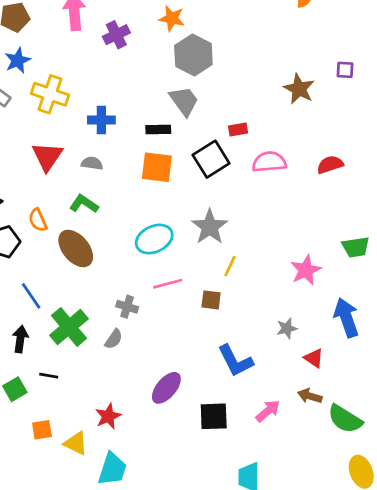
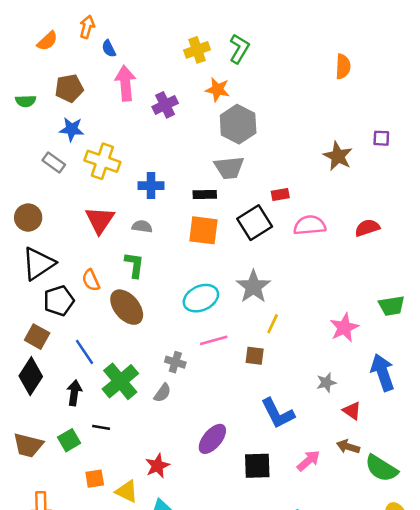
blue star: (18, 60) -> (72, 129), turned 30
gray trapezoid: (184, 101) -> (229, 168), turned 120
green L-shape: (84, 204) -> (134, 265), turned 64

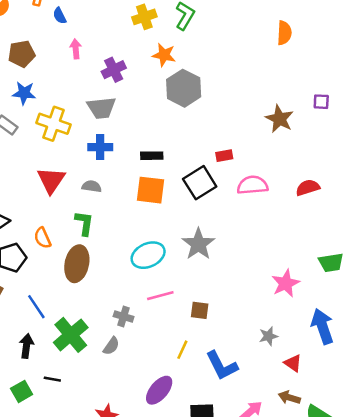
pink arrow: (125, 83) -> (76, 49), size x0.6
gray trapezoid: (229, 168) -> (101, 108), moved
brown ellipse: (127, 307) -> (77, 264), turned 52
yellow line: (273, 324) -> (182, 350), moved

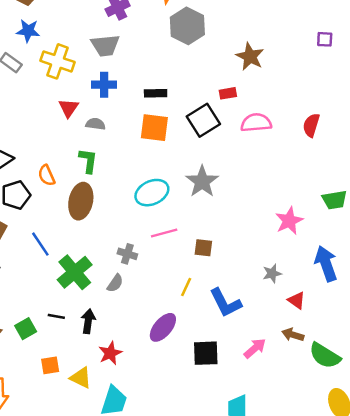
brown star: (279, 119) -> (250, 56), moved
red triangle: (51, 180) -> (69, 108), moved, size x0.7
red semicircle: (308, 188) -> (311, 125), turned -55
black arrow: (27, 346) -> (88, 321), moved

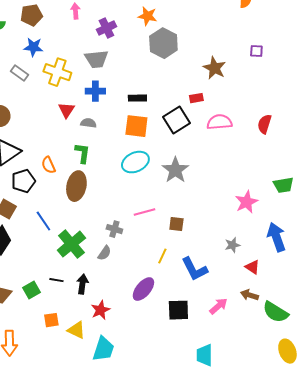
purple square: (325, 39) -> (256, 51), moved
cyan ellipse: (152, 193) -> (135, 162), moved

